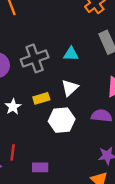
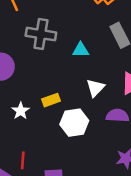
gray cross: (35, 58) -> (41, 34), moved, turned 32
white triangle: (70, 88) -> (95, 88), moved

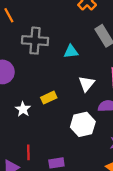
white hexagon: (74, 123) -> (83, 124), moved

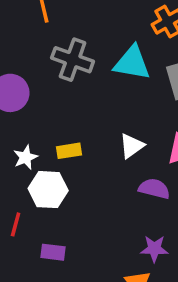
cyan triangle: (71, 52) -> (132, 63), moved, size x1.6
white hexagon: (83, 124) -> (48, 190), moved

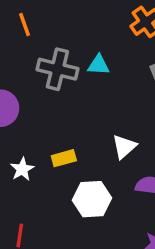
cyan triangle: (132, 63) -> (99, 65), moved, size x0.6
white hexagon: (48, 190) -> (92, 199), moved

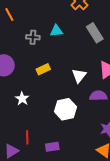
gray cross: (57, 69) -> (33, 37), size x0.6
yellow rectangle: (64, 158) -> (43, 69), moved

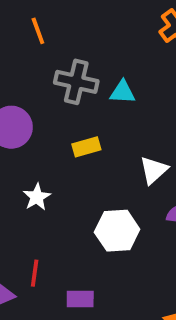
cyan triangle: (56, 31) -> (123, 92), moved
gray cross: (33, 37) -> (76, 82), size x1.5

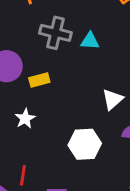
yellow rectangle: (86, 147) -> (39, 80), moved

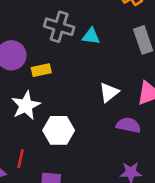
white star: (25, 118) -> (26, 105), size x1.5
white hexagon: (85, 144) -> (59, 130), moved

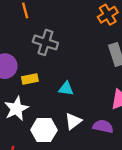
cyan triangle: (91, 36) -> (66, 89), moved
white triangle: (109, 92) -> (73, 121), moved

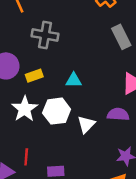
white triangle: (73, 121) -> (86, 124), moved
white hexagon: (44, 130) -> (57, 111), moved

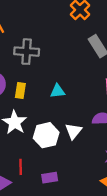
yellow rectangle: (34, 76) -> (20, 90), turned -56
white hexagon: (57, 111) -> (46, 135), moved

